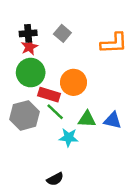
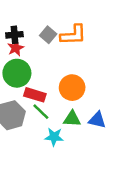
orange L-shape: (114, 43) -> (73, 35), moved
orange circle: (73, 82) -> (72, 88), moved

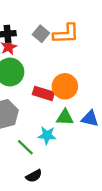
red rectangle: (35, 95) -> (43, 93), moved
green line: (41, 112) -> (25, 147), moved

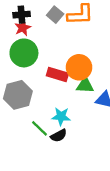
green triangle: (65, 117) -> (85, 85), moved
black semicircle: (34, 176) -> (59, 136), moved

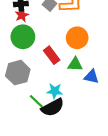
orange circle: (79, 67) -> (77, 38), moved
red rectangle: (57, 75) -> (52, 55), turned 36
black semicircle: (59, 136) -> (53, 107), size x1.6

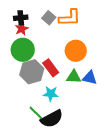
gray hexagon: (18, 73) -> (32, 72), moved
blue triangle: (91, 77) -> (90, 78), moved
cyan star: (55, 91) -> (51, 94), moved

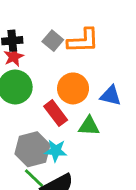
orange circle: (76, 51) -> (73, 88), moved
gray hexagon: (32, 72) -> (33, 149), moved
blue triangle: (90, 78) -> (111, 96), moved

